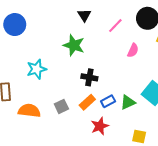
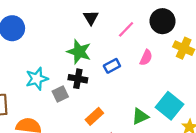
black cross: (89, 77) -> (78, 79), moved
blue rectangle: (108, 101) -> (112, 66), moved
gray square: (61, 106) -> (60, 94), moved

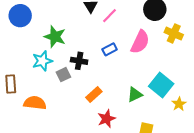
pink line: (126, 29) -> (110, 16), moved
green star: (79, 52) -> (55, 37), moved
pink semicircle: (146, 58) -> (140, 42), size x1.6

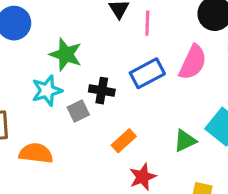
pink line: (110, 16) -> (147, 23), turned -42
blue rectangle: (110, 49) -> (147, 73), size x1.5

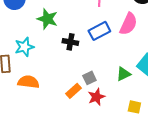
cyan star: (47, 91) -> (24, 47), moved
gray square: (78, 111) -> (89, 78), moved
orange rectangle: (124, 141) -> (73, 91), moved

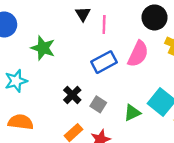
black cross: (70, 42) -> (72, 95), moved, turned 35
gray square: (89, 78) -> (98, 104), moved, turned -32

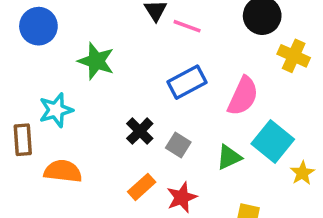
pink line: (104, 25) -> (187, 26), turned -72
pink semicircle: (138, 54) -> (243, 96), moved

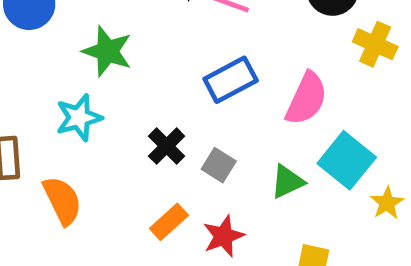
cyan star: (56, 110) -> (79, 118), moved
orange semicircle: (63, 171) -> (62, 201), turned 57

